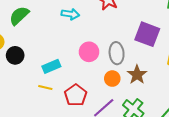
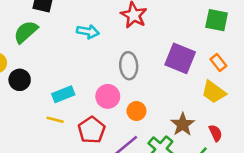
pink circle: (89, 52) -> (108, 96), moved
gray ellipse: (117, 53) -> (129, 66), moved
brown star: (137, 75) -> (183, 124), moved

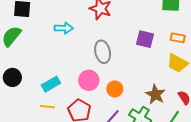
purple square: (180, 58) -> (145, 39), size x0.7
orange rectangle: (218, 62) -> (178, 38), turned -32

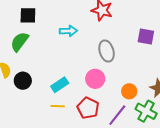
orange circle: (115, 89) -> (129, 91), moved

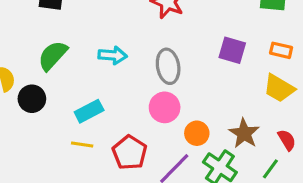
cyan arrow: (68, 31) -> (113, 55), moved
green semicircle: (19, 42) -> (53, 56), moved
pink circle: (95, 79) -> (165, 107), moved

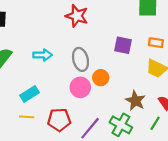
orange circle: (197, 133) -> (101, 78), moved
red pentagon: (130, 153) -> (59, 120), turned -30

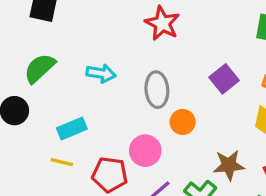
purple square: (123, 45) -> (224, 79), turned 30
pink circle: (80, 87) -> (145, 151), moved
brown star: (135, 101) -> (229, 165), turned 30

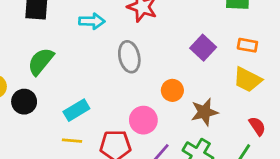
cyan arrow: (101, 73) -> (92, 21), moved
gray ellipse: (157, 90) -> (129, 57), moved
brown star: (229, 165) -> (204, 112), moved

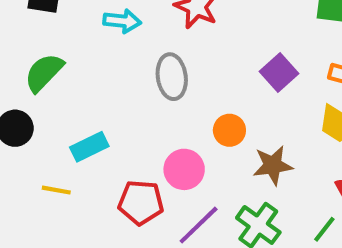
yellow line: (72, 141) -> (56, 190), moved

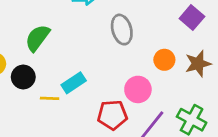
brown star: (273, 165) -> (198, 64), moved
yellow line: (56, 190) -> (50, 98), moved

